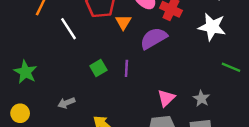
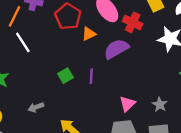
orange triangle: (123, 22) -> (89, 34), turned 32
white line: (69, 29) -> (23, 42), moved

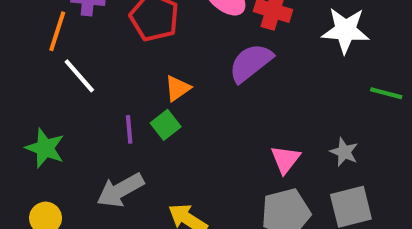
orange triangle: (89, 34) -> (178, 88), moved
purple line: (91, 76) -> (129, 129), moved
gray arrow: (36, 107) -> (120, 190), size x1.6

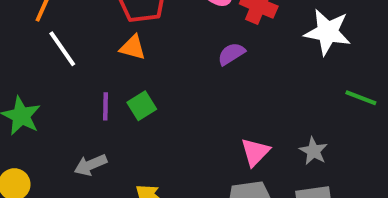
purple semicircle: (251, 63) -> (231, 54), size x0.6
orange triangle: (178, 88) -> (133, 47), moved, turned 44
gray arrow: (120, 190) -> (90, 165), size x0.7

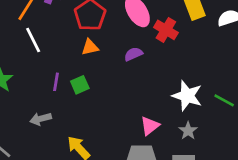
white star: (328, 32) -> (187, 96), moved
orange triangle: (133, 47) -> (90, 47), moved, turned -36
purple semicircle: (231, 54) -> (133, 54), moved

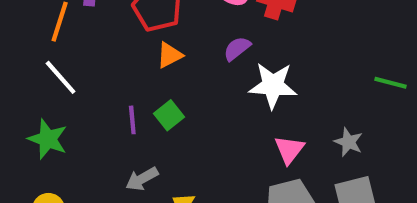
white line: (33, 40) -> (61, 77), moved
white star: (187, 96) -> (273, 85), moved
gray arrow: (41, 119) -> (142, 179), moved

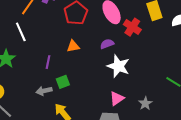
orange triangle: (170, 55) -> (73, 46), moved
green square: (169, 115) -> (63, 82), moved

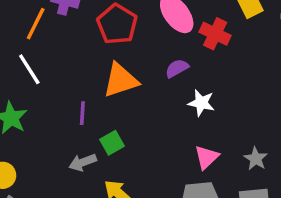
orange triangle: (73, 46) -> (121, 80), size x1.6
white star: (118, 66) -> (201, 103), size x0.7

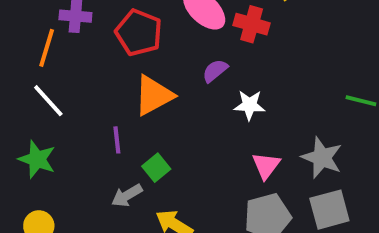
gray star: (256, 159) -> (322, 158), size x1.5

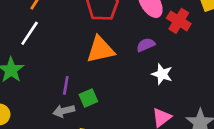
white line: (48, 101) -> (30, 33), turned 60
purple line: (117, 140) -> (66, 85), moved

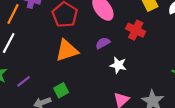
red cross: (179, 21) -> (136, 30), moved
purple line: (66, 85) -> (24, 81), moved, turned 48

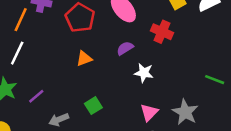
orange triangle: (67, 50) -> (84, 59), size x0.6
green square: (61, 90) -> (93, 106), moved

